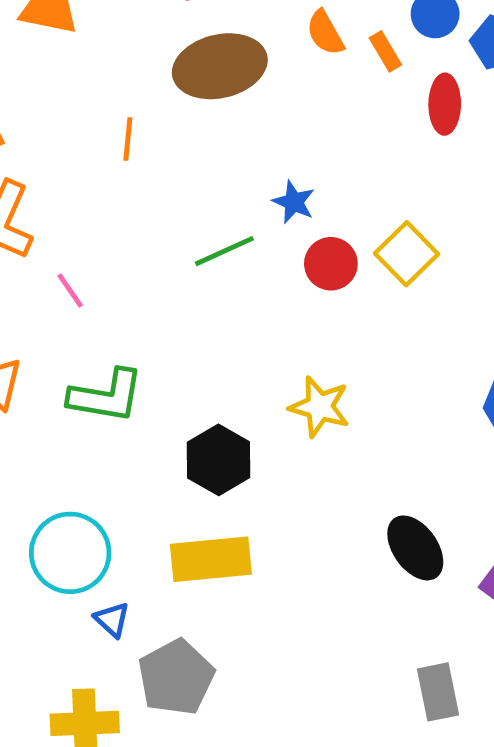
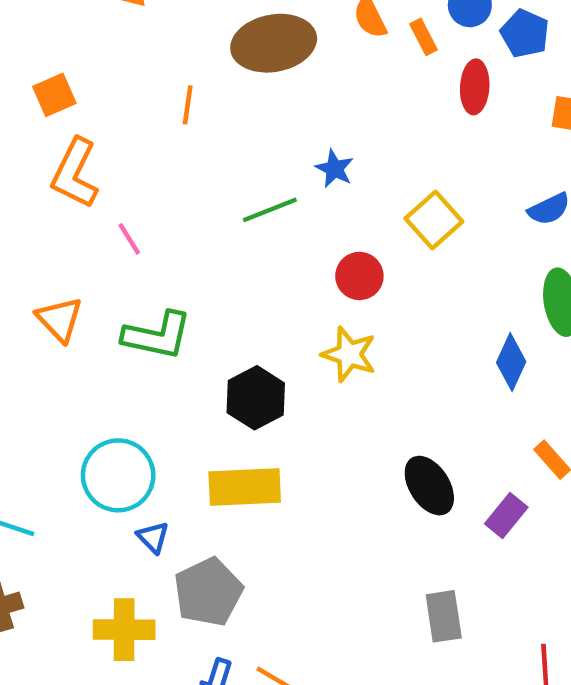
red circle: (331, 264) -> (359, 276), moved

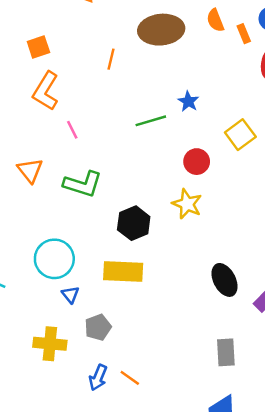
gray pentagon: (208, 592) -> (98, 327), size x0.7

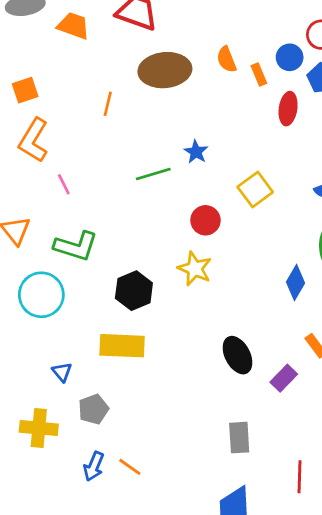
cyan circle: (54, 259) -> (41, 295), moved

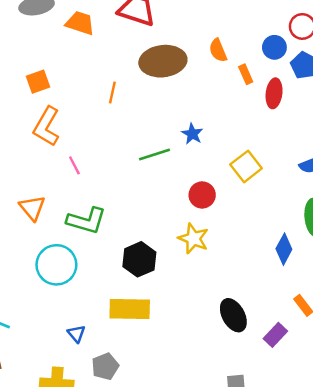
orange rectangle: (259, 75) -> (246, 74), moved

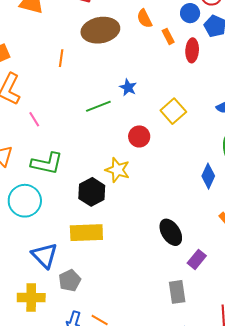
yellow star: (193, 239) -> (118, 170), moved
blue triangle: (76, 334) -> (45, 255), size x1.8
purple rectangle: (275, 335) -> (197, 259), moved

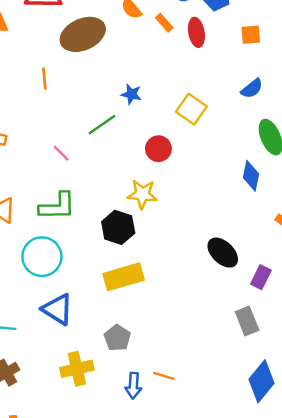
pink line: (34, 119) -> (61, 153), moved
blue triangle: (45, 255) -> (58, 309), moved

